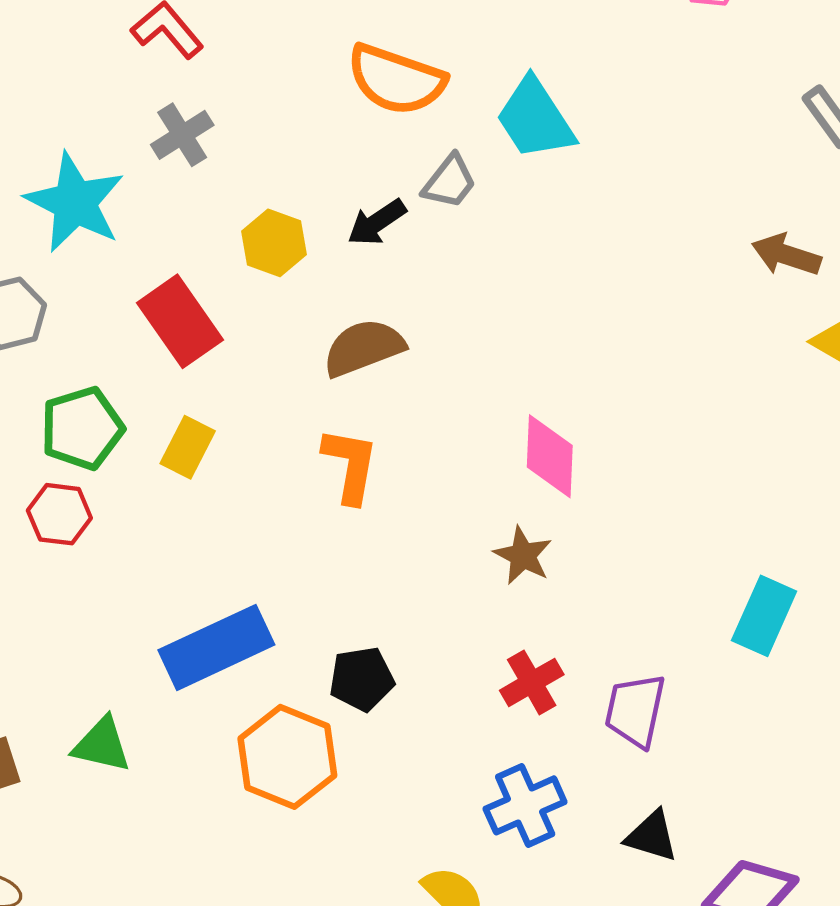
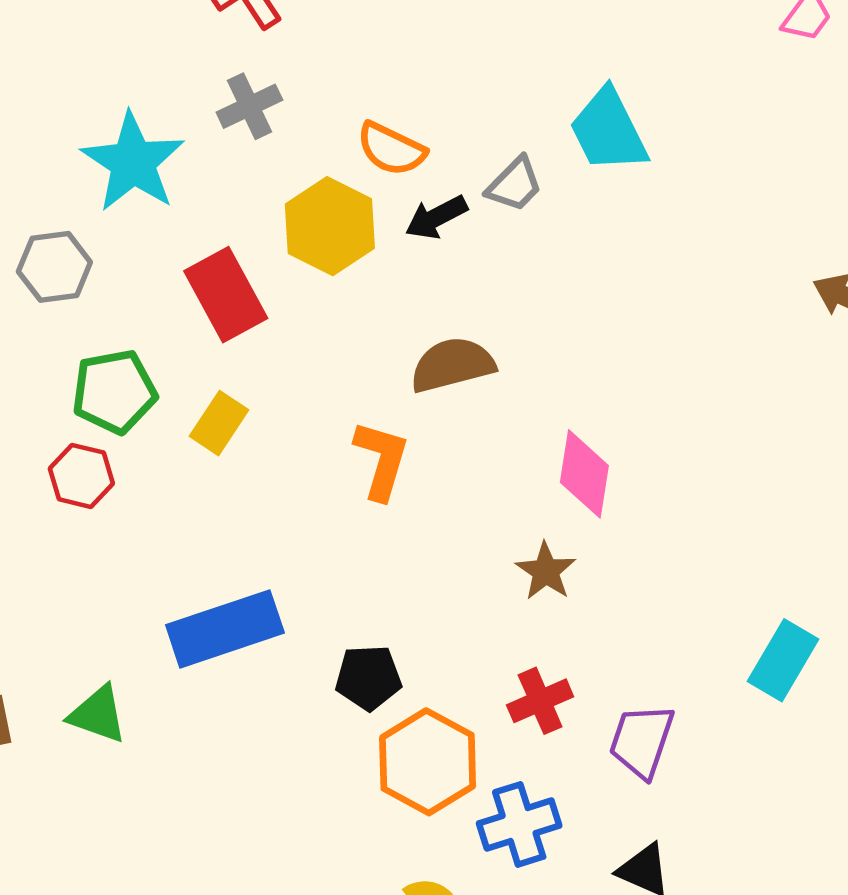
orange semicircle: (396, 80) -> (391, 149), moved, size x0.7
yellow hexagon: (274, 243) -> (330, 226), size x1.4
brown semicircle: (364, 348) -> (452, 365), moved
orange hexagon: (287, 757) -> (428, 762), moved

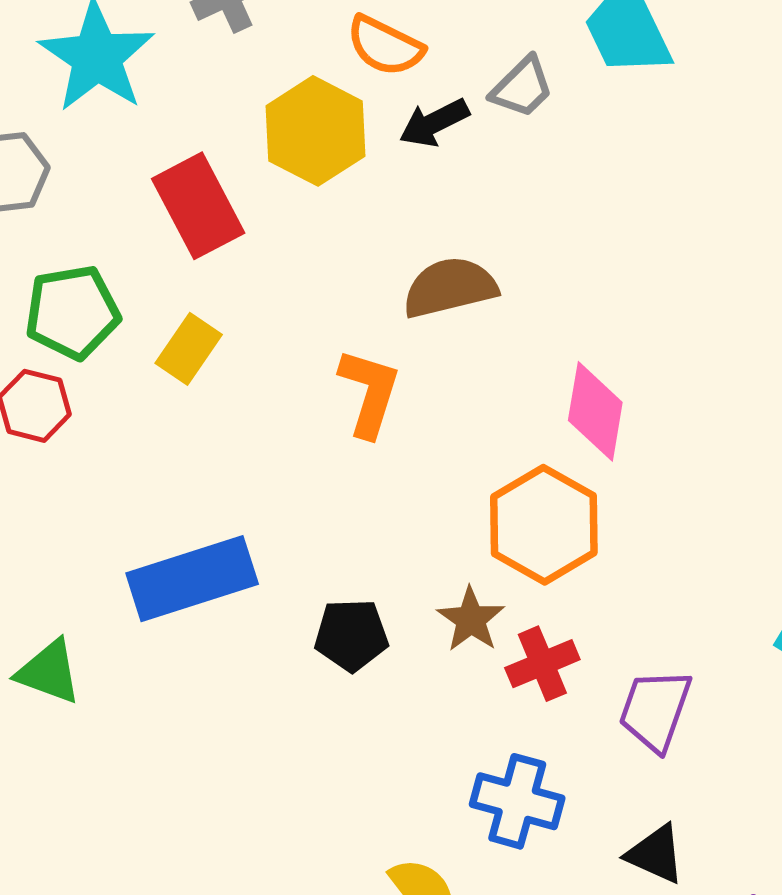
brown star: (546, 571) -> (471, 619), moved
orange hexagon: (428, 762) -> (544, 525), moved
blue cross: (519, 824) -> (517, 801), turned 32

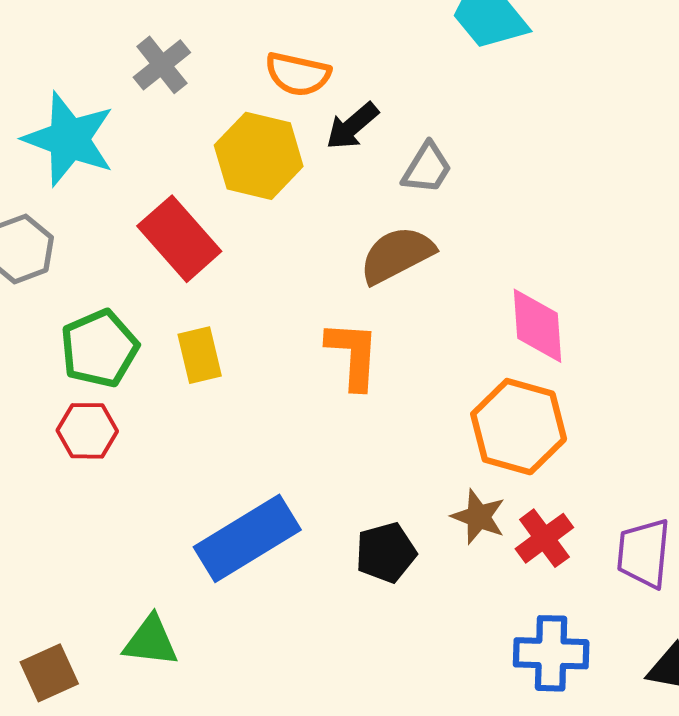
gray trapezoid: (522, 87) -> (427, 168), moved
yellow rectangle: (189, 349) -> (200, 355), turned -34

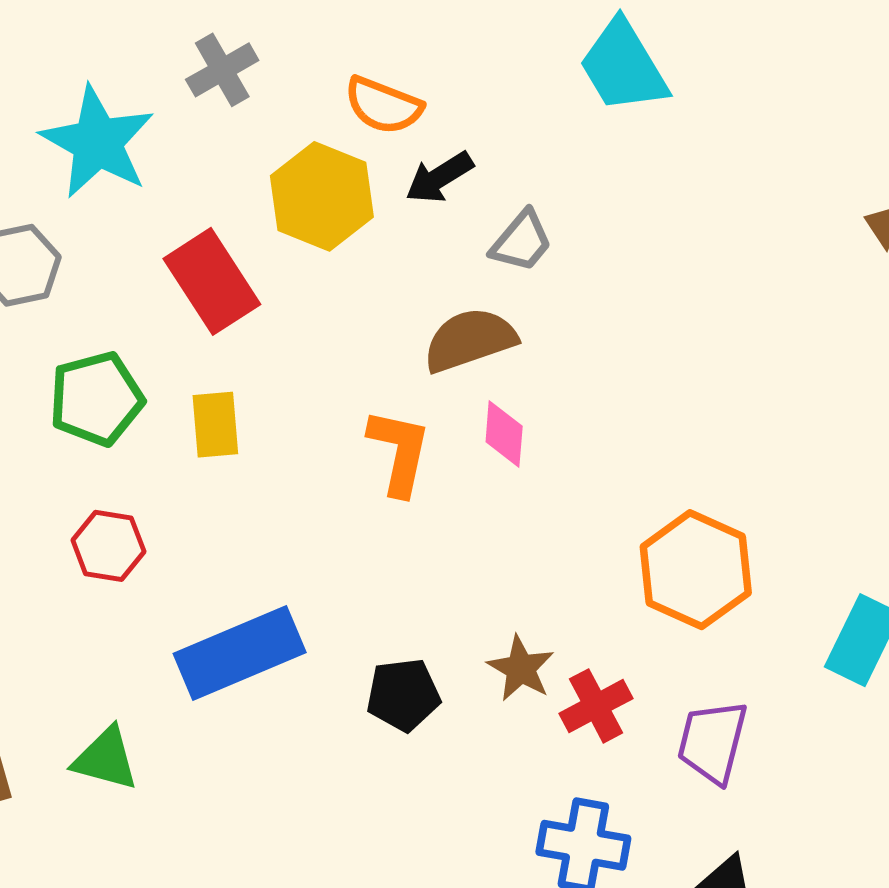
pink diamond: (538, 326) -> (504, 434), moved, size x0.7
orange hexagon: (519, 427) -> (696, 570), moved
red hexagon: (87, 431) -> (108, 546), moved

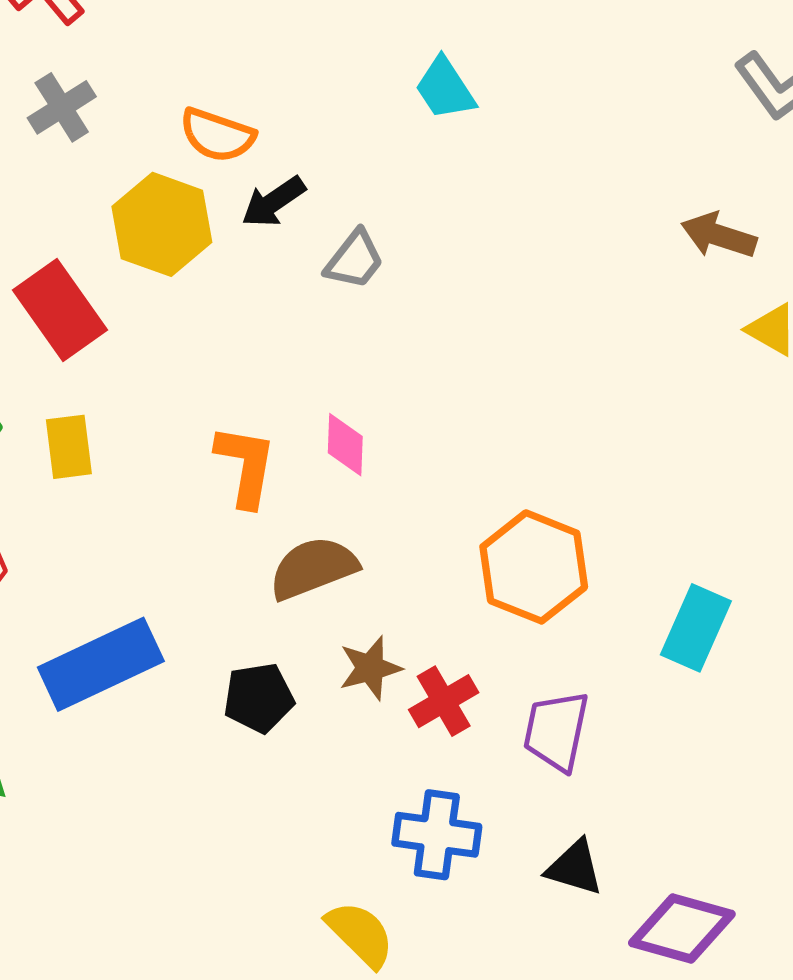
cyan trapezoid: (623, 66) -> (445, 89), size x0.7
brown semicircle: (470, 340) -> (313, 568), moved
brown star: (521, 668) -> (370, 668), turned 30

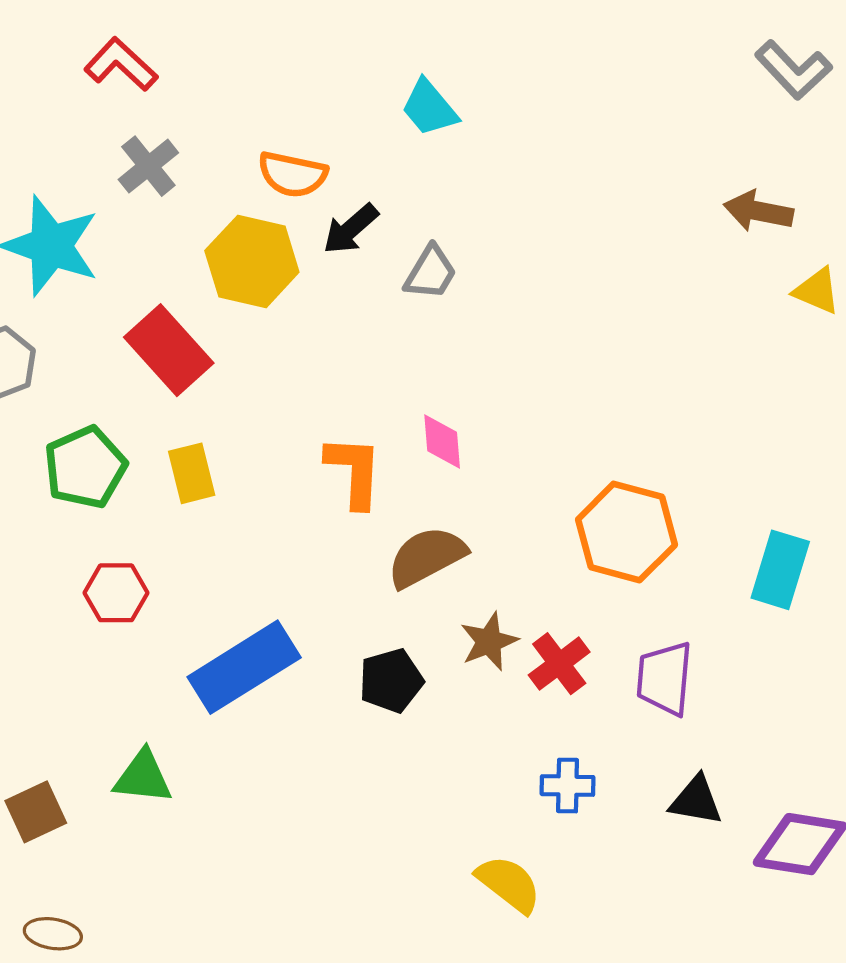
cyan trapezoid: (445, 89) -> (429, 108), moved
blue cross: (437, 835) -> (567, 786), size x0.7

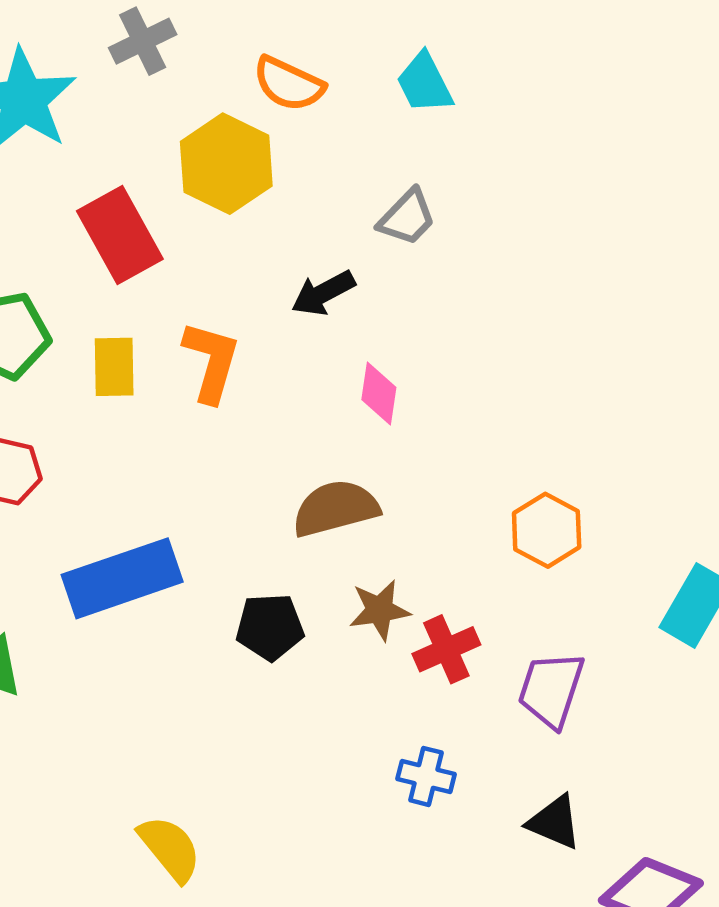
cyan trapezoid: (429, 108) -> (425, 83), moved
black arrow: (351, 229) -> (323, 293), moved
orange L-shape: (354, 471) -> (211, 362), moved
orange hexagon: (626, 532) -> (547, 530), size x0.7
yellow semicircle: (509, 884) -> (170, 848), moved

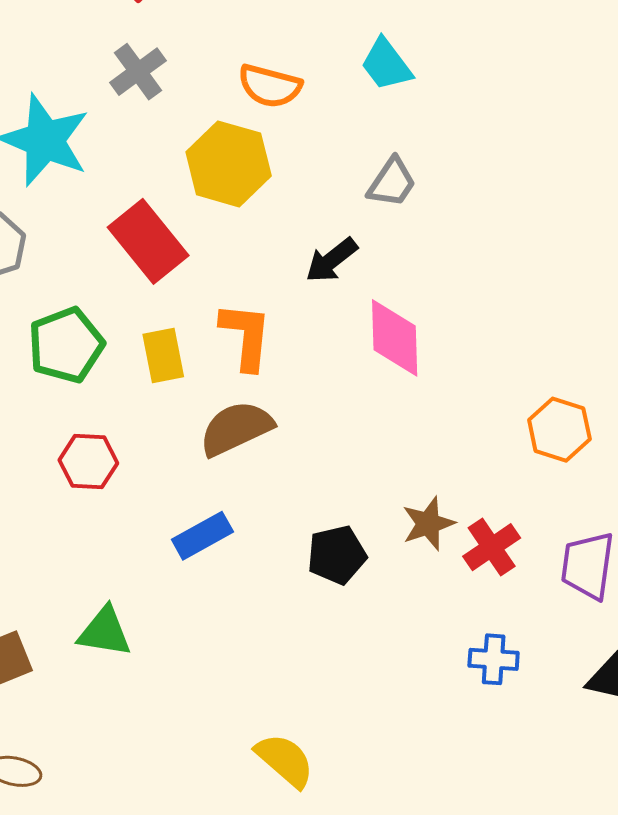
pink diamond: (379, 394) -> (395, 338), size x1.5
brown semicircle: (335, 508) -> (236, 428), moved
blue rectangle: (122, 578) -> (202, 536), size x0.6

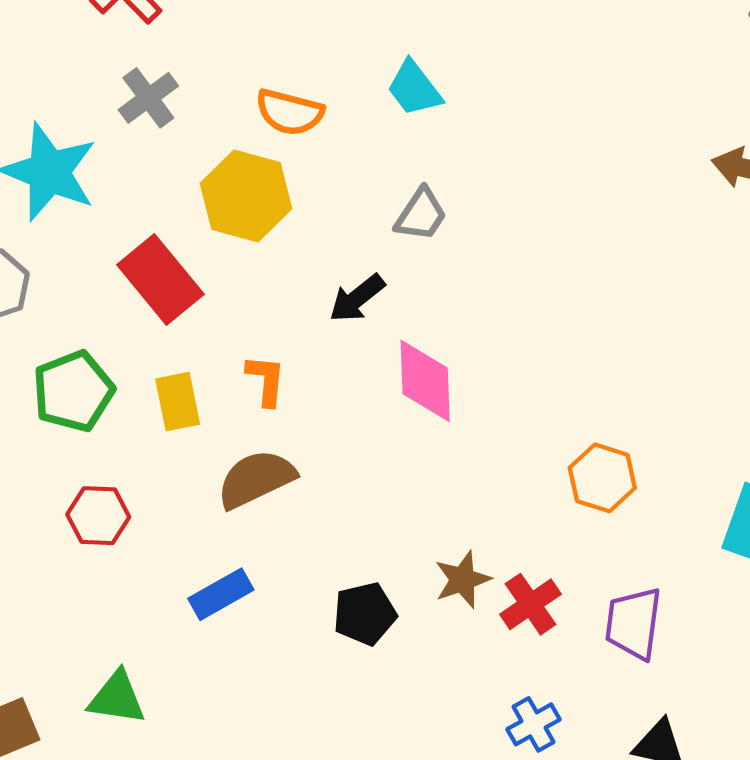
orange L-shape: (246, 336) -> (266, 380), size x0.7
blue cross: (494, 659) -> (534, 724), turned -33

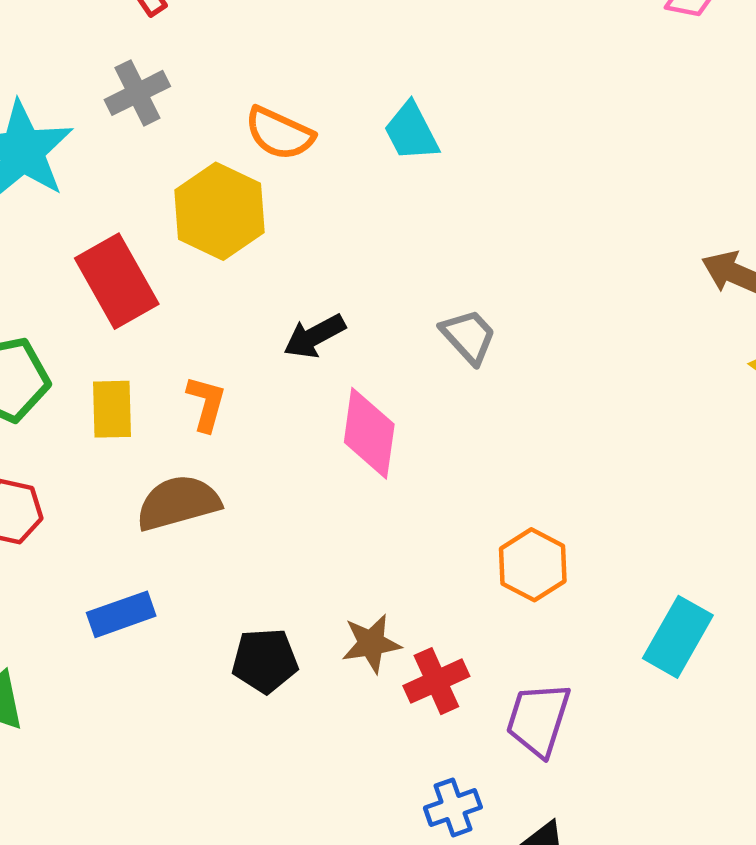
gray trapezoid: (421, 215) -> (469, 336), moved, turned -86
blue cross: (534, 724) -> (453, 807), moved

